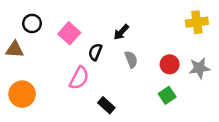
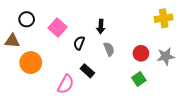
black arrow: (121, 32) -> (101, 27), turned -40
pink semicircle: (79, 78) -> (66, 84), moved
orange circle: (22, 94) -> (31, 63), moved
black rectangle: (106, 105) -> (87, 71), moved

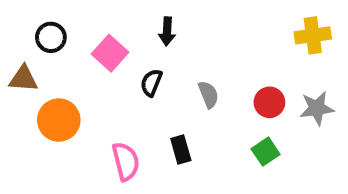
black arrow: (101, 27) -> (167, 31), moved
black rectangle: (87, 71) -> (181, 150), moved, turned 32
pink semicircle: (66, 84) -> (126, 161), turned -42

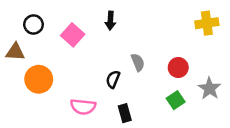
black semicircle: (151, 83) -> (113, 79), moved
gray star: (317, 108) -> (209, 88), moved, turned -30
black rectangle: (181, 150) -> (125, 113), moved
pink semicircle: (126, 161) -> (83, 107), turned 110

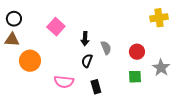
black arrow: (110, 21) -> (85, 39), moved
black circle: (33, 24) -> (14, 19), moved
green square: (176, 100) -> (135, 77), turned 32

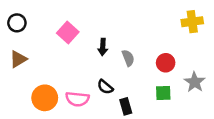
brown triangle: (12, 40) -> (18, 59), moved, turned -35
orange circle: (30, 61) -> (45, 98), moved
black semicircle: (87, 61) -> (105, 87), moved, turned -72
black rectangle: (96, 87) -> (126, 106), moved

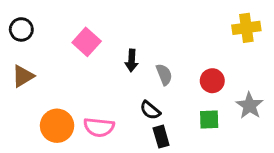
black semicircle: (105, 87) -> (150, 110), moved

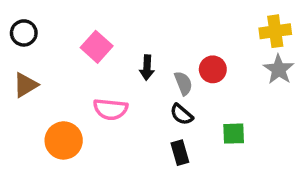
red circle: (212, 81) -> (213, 69), moved
gray star: (250, 106) -> (279, 69), moved
black semicircle: (150, 110) -> (182, 114), moved
pink semicircle: (99, 127) -> (110, 109), moved

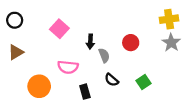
gray semicircle: (183, 83) -> (104, 55), moved
black semicircle: (182, 114) -> (112, 80), moved
green square: (234, 134) -> (144, 82), turned -32
black rectangle: (180, 153) -> (85, 92), moved

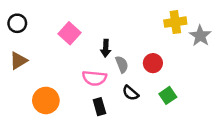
yellow cross: (169, 19) -> (175, 22), moved
red circle: (131, 43) -> (153, 63), moved
gray star: (171, 43) -> (200, 36), moved
pink semicircle: (68, 67) -> (94, 78), moved

